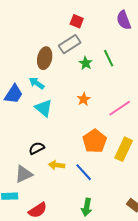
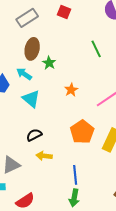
gray rectangle: (70, 44) -> (27, 18), moved
green star: (86, 63) -> (49, 63), moved
black semicircle: (37, 148) -> (34, 135), moved
blue line: (84, 172) -> (75, 175), moved, turned 36

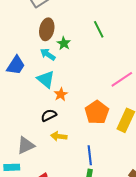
green line: (96, 49) -> (99, 29), moved
cyan arrow: (24, 74) -> (48, 54), moved
orange star: (71, 90) -> (61, 94), moved

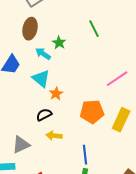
brown ellipse: (47, 29) -> (30, 29), moved
orange pentagon: (97, 112) -> (92, 112), turned 30

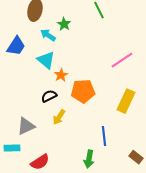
orange pentagon: (92, 112) -> (83, 91), moved
yellow arrow: (54, 136) -> (59, 117), turned -63
blue line: (85, 155) -> (104, 136), moved

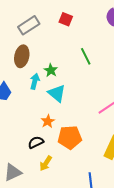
cyan arrow: (48, 35) -> (35, 81), turned 70
cyan triangle: (46, 60) -> (57, 93), moved

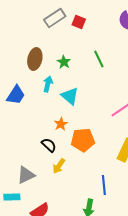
gray rectangle: (29, 25) -> (55, 18), moved
green star: (51, 70) -> (64, 62), moved
black semicircle: (36, 142) -> (49, 145), turned 70

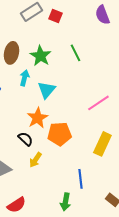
green star: (64, 62) -> (40, 56), size x1.5
cyan triangle: (70, 96) -> (46, 90), turned 30
orange star: (61, 124) -> (37, 118), size x1.5

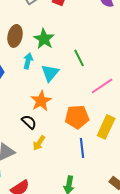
green line: (75, 53) -> (79, 58), moved
orange pentagon: (59, 134) -> (77, 117), moved
blue line: (80, 179) -> (82, 148), moved

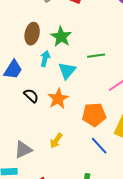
green line: (79, 58) -> (96, 56), turned -72
black semicircle: (29, 122) -> (31, 96), moved
blue line: (82, 148) -> (99, 146), turned -36

